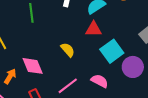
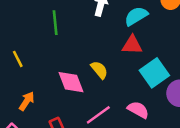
pink diamond: (33, 66) -> (71, 82), moved

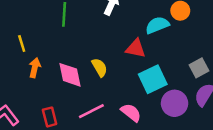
cyan semicircle: (136, 16) -> (157, 25), moved
orange arrow: (27, 101) -> (35, 68), moved, turned -30

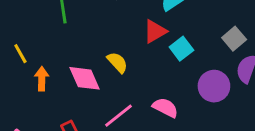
red triangle: (136, 48) -> (155, 31), turned -30
cyan square: (153, 79) -> (181, 49), moved, size x0.7

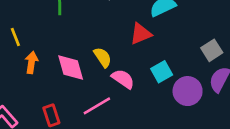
cyan square: (181, 49) -> (162, 72), moved
pink semicircle: (165, 108) -> (123, 79), moved

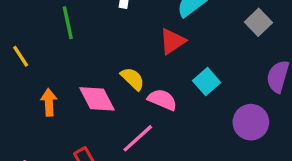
yellow line: (15, 37) -> (21, 56), moved
gray square: (212, 50) -> (258, 22), moved
purple circle: (188, 91) -> (251, 122), moved

